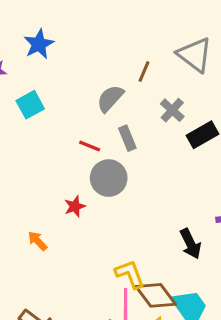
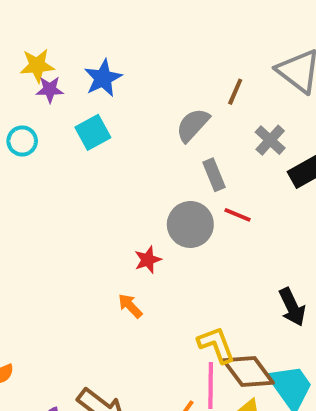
blue star: (39, 44) -> (103, 78), moved
red line: (90, 146) -> (238, 215), moved
orange arrow: (37, 241) -> (130, 306), moved

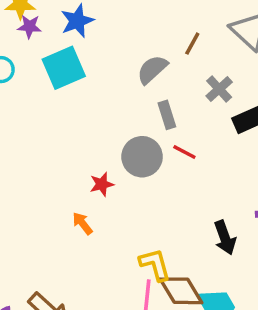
cyan square: (93, 132) -> (64, 68), size x1.4

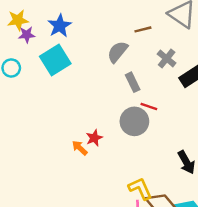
brown line: (192, 44) -> (143, 29), turned 56
gray circle: (142, 157) -> (134, 121), moved
orange arrow: (82, 223) -> (80, 148), moved

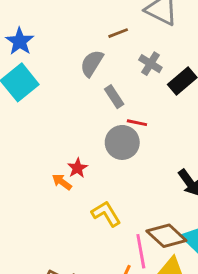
yellow L-shape: (140, 189) -> (106, 214), moved

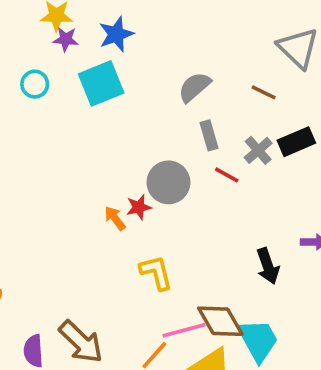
brown line: (118, 33) -> (264, 92), moved, turned 30
gray cross: (150, 64) -> (258, 150), moved
gray circle: (122, 142) -> (168, 182), moved
pink line: (141, 251) -> (184, 330), turned 68

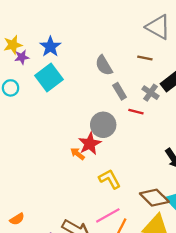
gray semicircle: (194, 87) -> (104, 65), turned -65
red star: (139, 207) -> (90, 144), size x1.5
pink line: (184, 330) -> (108, 215), moved

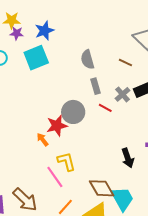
orange arrow: (78, 154) -> (43, 140), moved
pink line: (108, 215) -> (55, 177), moved, turned 70

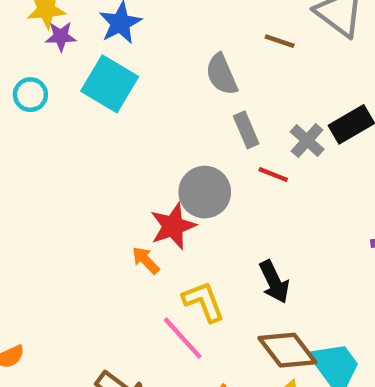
cyan square: (36, 58) -> (110, 84), turned -30
brown line: (125, 62) -> (280, 41), moved
black arrow: (128, 158) -> (274, 282), moved

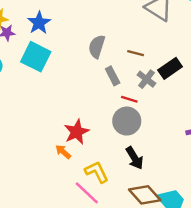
brown line: (280, 41) -> (136, 53), moved
gray semicircle: (222, 74) -> (97, 47), turned 45
gray circle: (205, 192) -> (127, 121), moved

